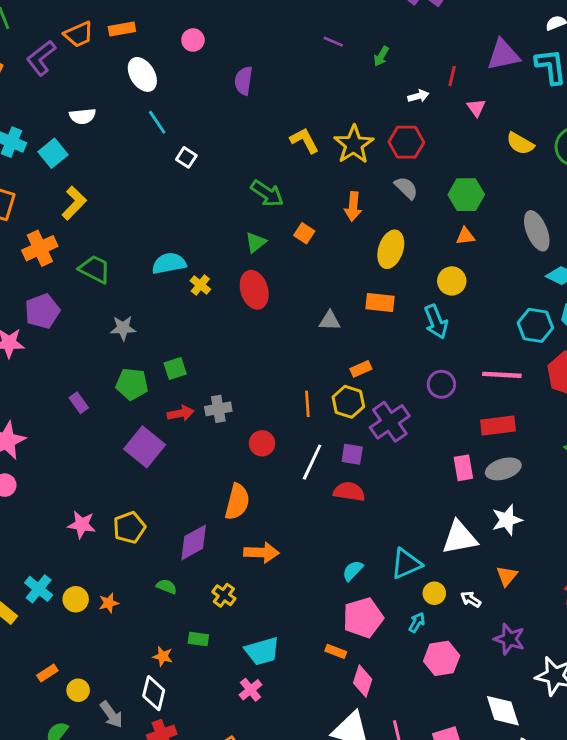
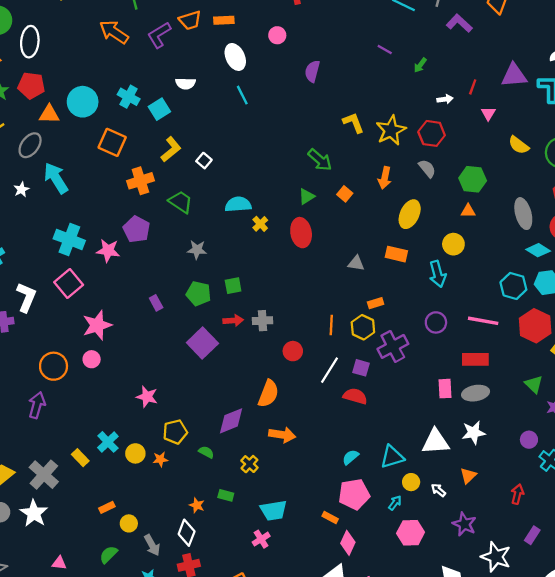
white square: (186, 157) -> (204, 161), moved
purple pentagon: (42, 311) -> (137, 229), turned -30
yellow pentagon: (129, 527) -> (175, 432), moved

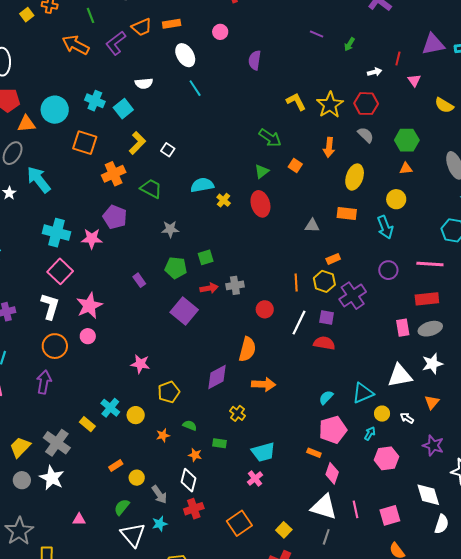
white L-shape: (26, 297) -> (50, 306), moved
green semicircle: (206, 452) -> (190, 425), moved
orange star: (160, 459) -> (163, 435), moved

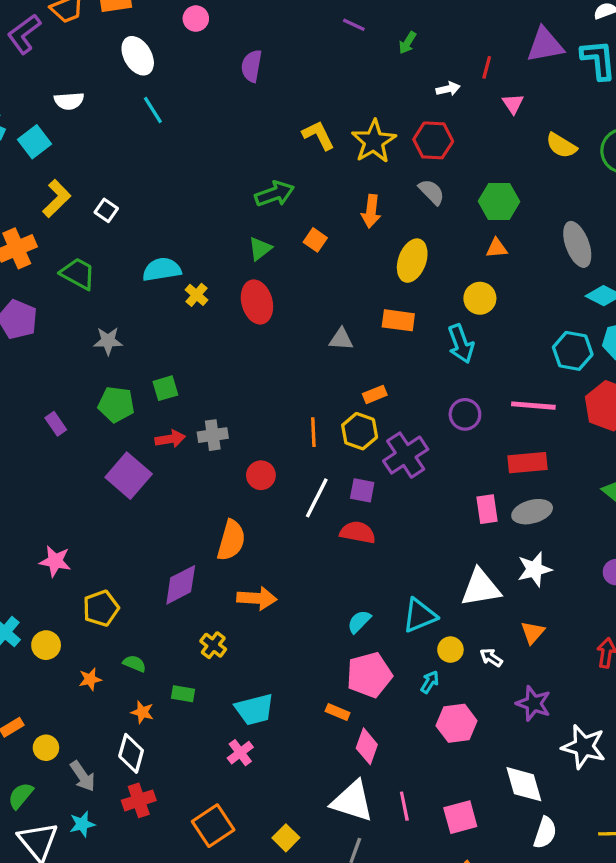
green arrow: (270, 138) -> (275, 194), turned -55

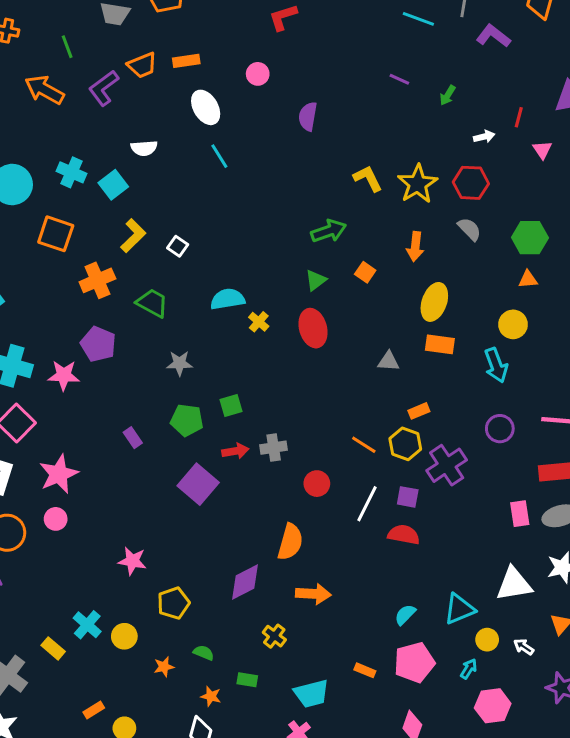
yellow ellipse: (412, 261) -> (434, 302), moved
orange line: (313, 432) -> (364, 445), turned -55
orange rectangle: (338, 712) -> (365, 670), moved

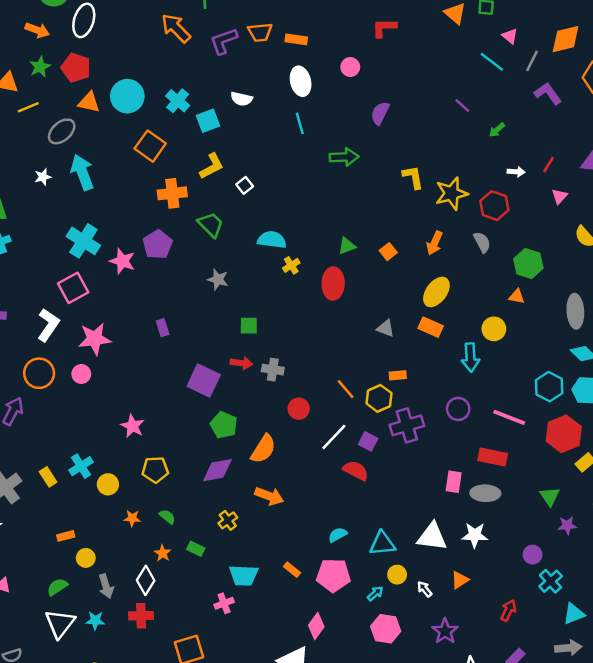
green arrow: (329, 231) -> (344, 157), moved
green pentagon: (187, 420) -> (224, 425), moved
purple square: (198, 484) -> (204, 381), turned -32

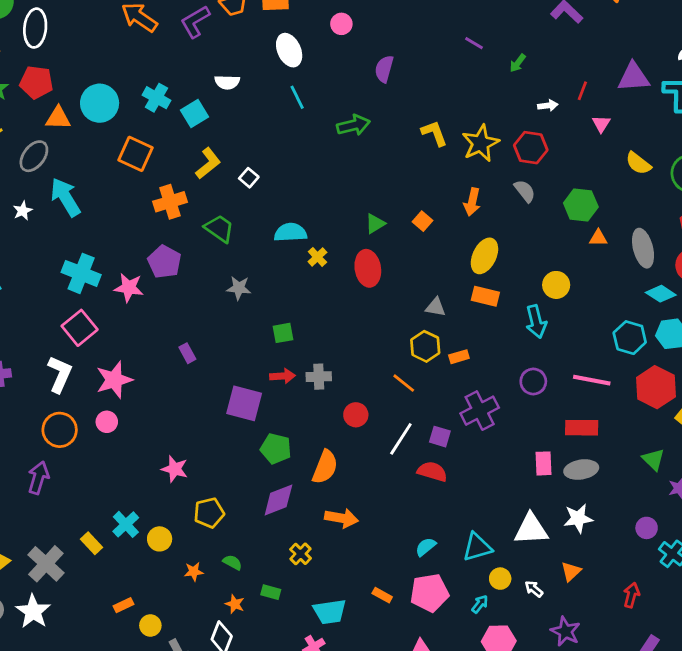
orange triangle: (517, 296) -> (598, 238), moved
yellow hexagon: (379, 398) -> (425, 346), moved

